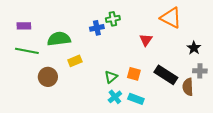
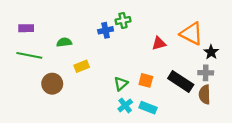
orange triangle: (171, 18) -> (192, 34), moved
green semicircle: (59, 39) -> (64, 42), size x0.6
red triangle: (146, 40) -> (159, 43), turned 40
gray cross: (200, 71) -> (206, 73), moved

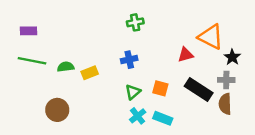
blue cross: (106, 30) -> (129, 60), moved
green semicircle: (64, 42) -> (66, 67), moved
red triangle: (159, 43) -> (186, 55), moved
brown circle: (52, 84) -> (57, 110), moved

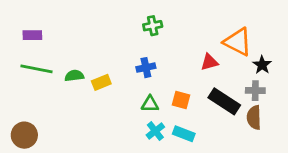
green triangle: (133, 92) -> (150, 104), turned 42
brown circle: (57, 110) -> (24, 135), moved

